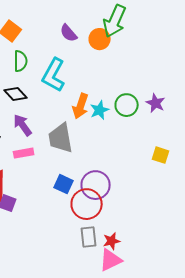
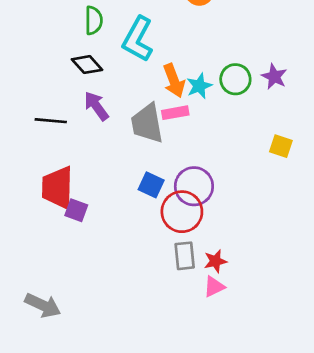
orange arrow: (81, 106) -> (174, 81), turned -40
pink rectangle: (24, 153) -> (175, 113), moved
pink triangle: (111, 260) -> (214, 287), size x0.7

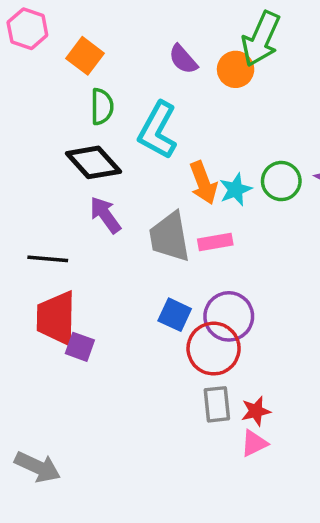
black diamond: (87, 65) -> (93, 162), size x1.4
pink rectangle: (175, 113) -> (215, 242), moved
black line: (51, 121) -> (48, 259), moved

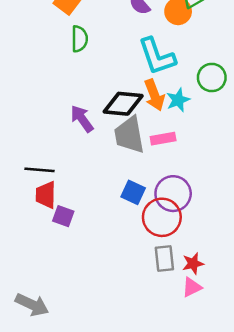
cyan L-shape: (158, 130) -> (157, 56), moved, turned -48
black diamond: (93, 162) -> (123, 104), moved, turned -42
green circle: (281, 181) -> (212, 78), moved
black line: (48, 259) -> (40, 170), moved
red trapezoid: (56, 318) -> (46, 195), size x0.7

